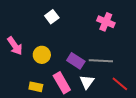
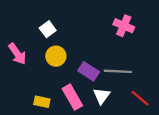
white square: (52, 17) -> (48, 29), moved
yellow circle: (42, 55) -> (56, 56), moved

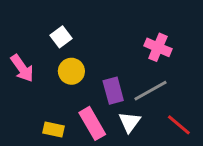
pink cross: (124, 26) -> (158, 47), moved
purple rectangle: (89, 71) -> (113, 91), turned 42
gray line: (118, 71) -> (150, 91), turned -32

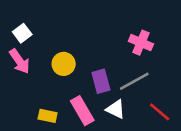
white square: (61, 37) -> (22, 33), moved
white triangle: (130, 122) -> (116, 109), turned -40

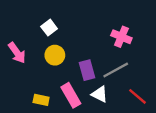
white square: (22, 33) -> (49, 28), moved

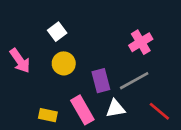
pink cross: (121, 37) -> (141, 42), turned 36
white triangle: (100, 94) -> (115, 109), turned -36

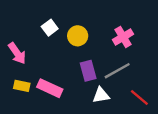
yellow circle: (64, 63) -> (78, 36), moved
pink rectangle: (82, 110) -> (50, 88), moved, turned -35
yellow rectangle: (48, 115) -> (22, 86), moved

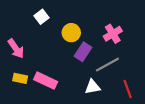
white square: (50, 28) -> (41, 17), moved
purple rectangle: (88, 71) -> (83, 52), moved, turned 48
red line: (139, 98) -> (128, 89), turned 30

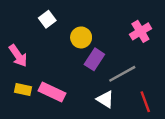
pink cross: (113, 34) -> (140, 31), moved
white triangle: (93, 87) -> (105, 99), turned 42

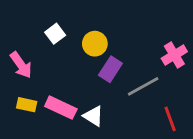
white square: (47, 19) -> (55, 34), moved
pink cross: (140, 31) -> (174, 55), moved
white triangle: (105, 99) -> (93, 116), moved

